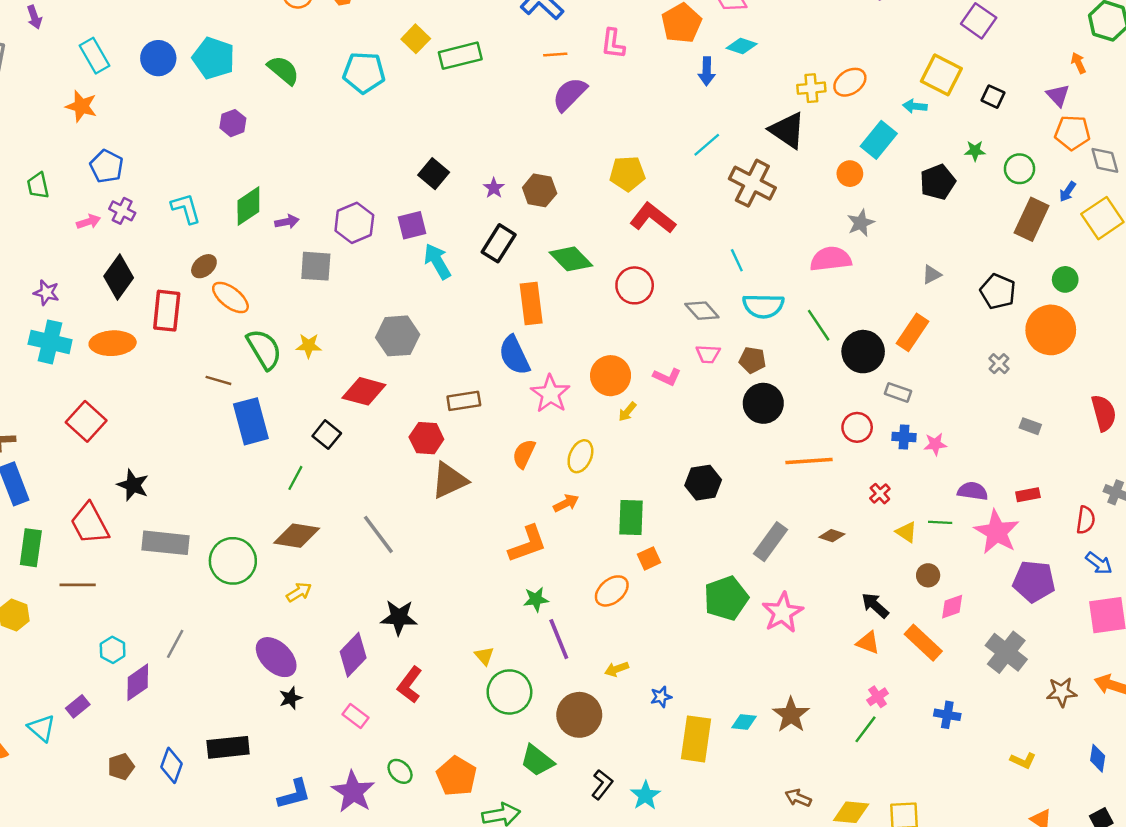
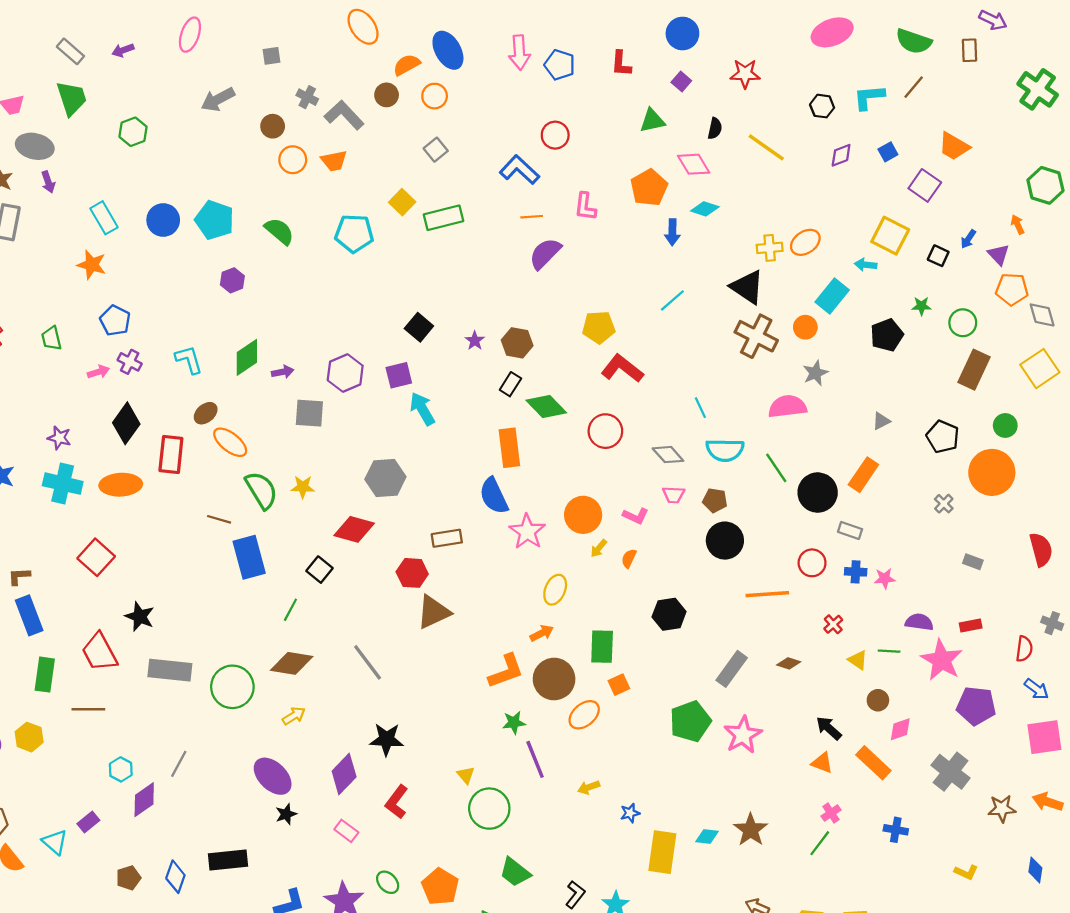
brown cross: (752, 183) -> (756, 336), moved
blue arrow: (1068, 192) -> (968, 239), moved
black rectangle: (499, 243) -> (510, 384), moved, size x0.7
orange semicircle: (524, 454) -> (629, 558), moved, size x0.7
brown circle: (579, 715) -> (554, 679), moved

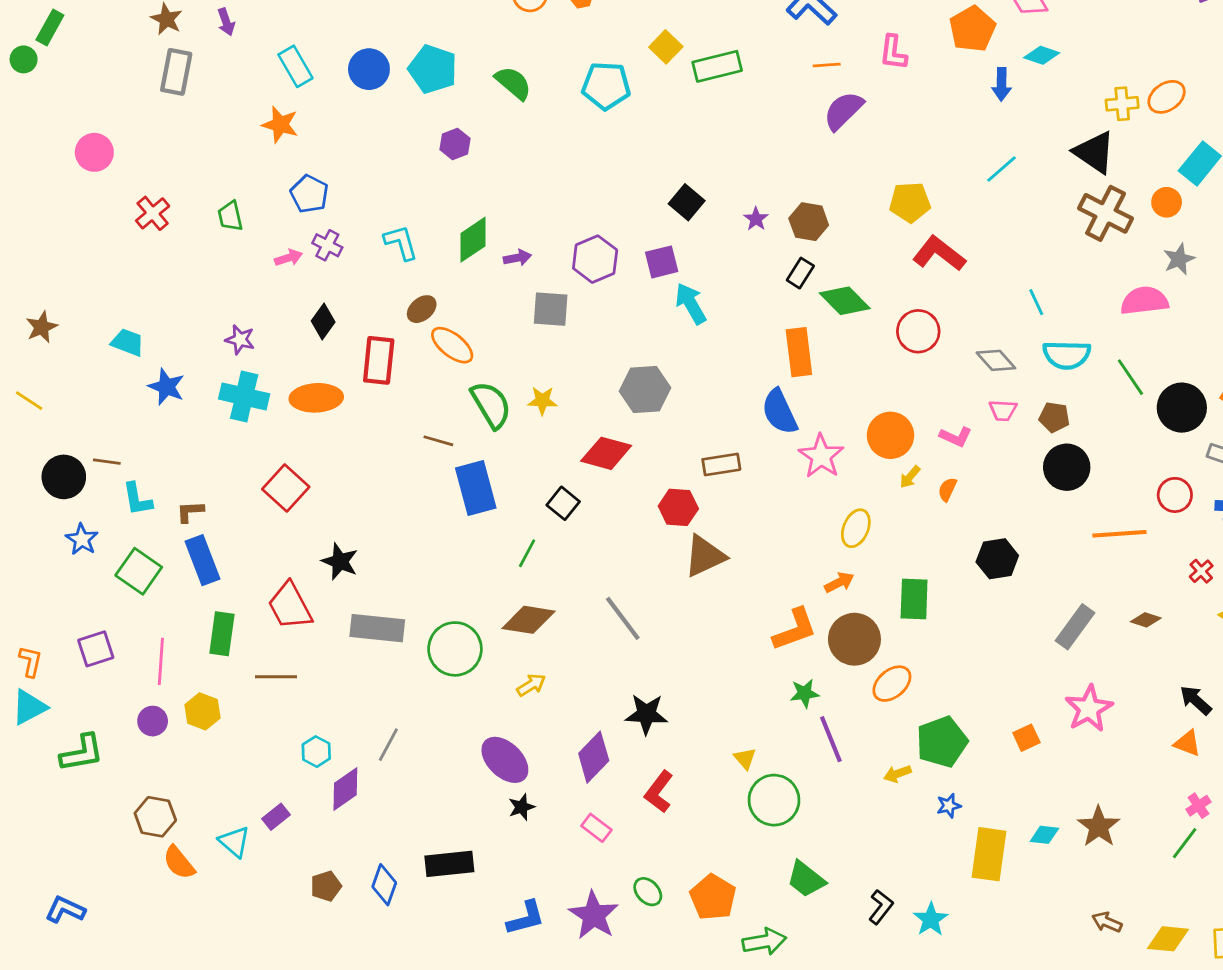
black diamond: (126, 423) -> (323, 322), size x0.7
orange square: (619, 685) -> (1026, 738), moved
green pentagon: (690, 721) -> (942, 742), moved

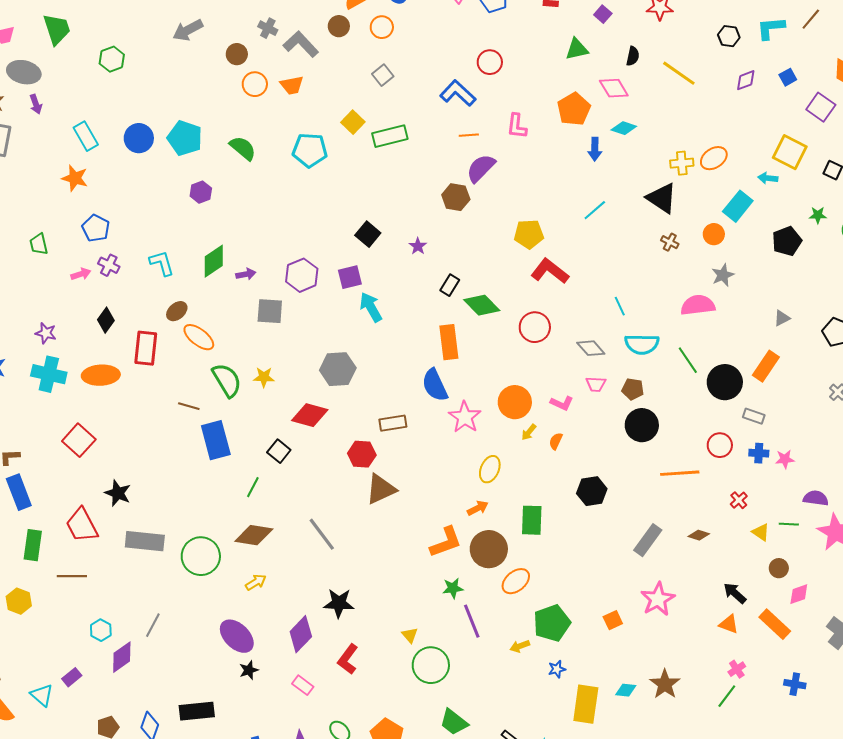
brown cross: (1106, 213) -> (670, 242), size x0.5
brown hexagon: (809, 222) -> (456, 197), moved

